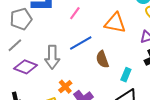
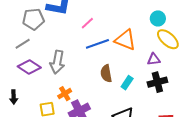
blue line: (81, 43) -> (97, 44), moved
cyan rectangle: (126, 75) -> (127, 83), moved

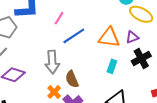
orange triangle: (125, 40) -> (109, 37), moved
gray arrow: (57, 62) -> (52, 62), moved
brown semicircle: (106, 73) -> (72, 79), moved

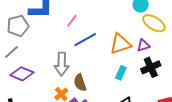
orange triangle: (109, 37) -> (120, 44), turned -30

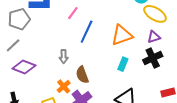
blue line: (85, 40) -> (87, 32), turned -35
purple triangle: (143, 45) -> (154, 37), moved
gray arrow: (62, 64) -> (64, 56), size x0.6

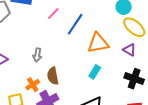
blue line: (87, 32) -> (75, 24), moved
purple triangle: (154, 37) -> (129, 50), turned 40
black cross: (153, 58) -> (134, 79), moved, turned 36

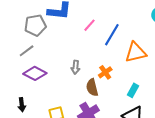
cyan rectangle: (95, 72) -> (133, 90), moved
orange cross: (33, 85) -> (105, 72), moved

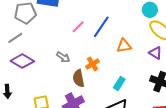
pink line: (89, 25) -> (78, 27), moved
orange triangle: (136, 52) -> (124, 46), size x0.7
gray arrow: (75, 67) -> (63, 57), turned -64

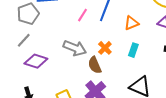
gray arrow: (63, 57) -> (75, 48), size x1.6
cyan rectangle: (119, 84) -> (133, 50), moved

